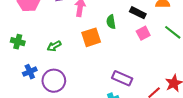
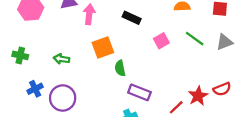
black rectangle: (138, 13) -> (132, 18), moved
green semicircle: (111, 22) -> (120, 68), moved
green arrow: (54, 46) -> (62, 59), turned 40

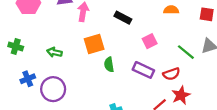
green line: (195, 39) -> (186, 52), moved
red semicircle: (222, 89) -> (171, 74), moved
purple rectangle: (139, 92) -> (143, 70), moved

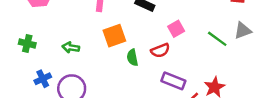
purple rectangle: (143, 70) -> (173, 81), moved
red semicircle: (171, 74) -> (160, 50), moved

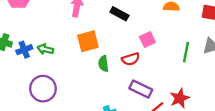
green line: (217, 39) -> (186, 52), turned 60
blue cross: (43, 79) -> (24, 50), moved

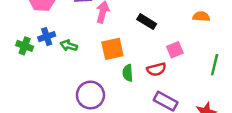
green arrow: (45, 49) -> (69, 46), moved
blue cross: (24, 50) -> (47, 37), moved
purple circle: (43, 89) -> (90, 95), moved

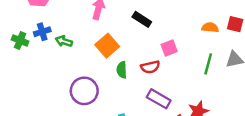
orange semicircle: (201, 16) -> (210, 28), moved
orange square: (112, 49) -> (107, 46), turned -30

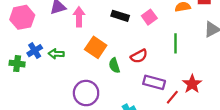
pink square: (169, 48) -> (149, 17), moved
green line: (208, 64) -> (176, 43), moved

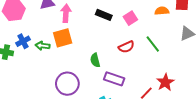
green line: (176, 43) -> (153, 44), turned -42
orange square: (96, 47) -> (63, 38), moved, turned 36
red semicircle: (139, 56) -> (126, 47), moved
purple rectangle: (154, 82) -> (114, 79), moved

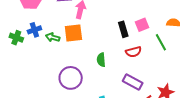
black rectangle: (104, 15) -> (123, 29), moved, turned 42
green line: (153, 44) -> (161, 42), moved
purple rectangle: (114, 79) -> (133, 82), moved

